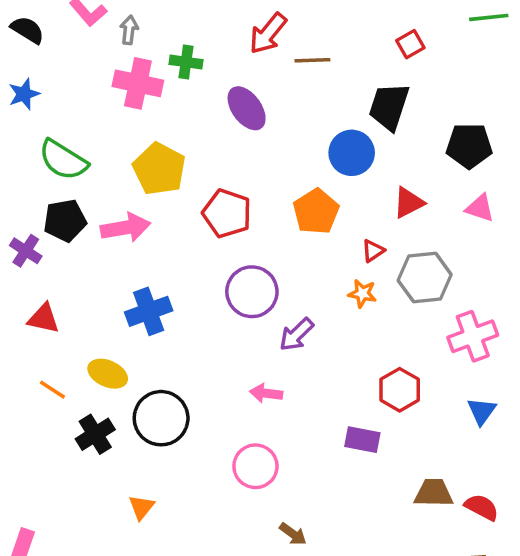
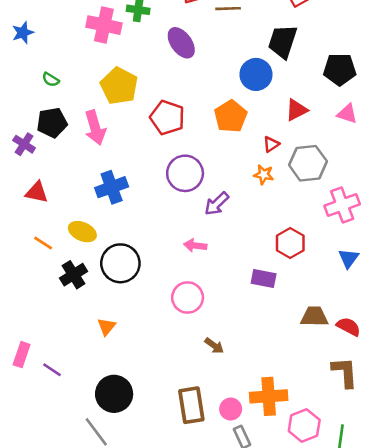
green semicircle: (63, 160) -> (51, 80), size x0.5
pink arrow: (125, 228) -> (95, 128), turned 84

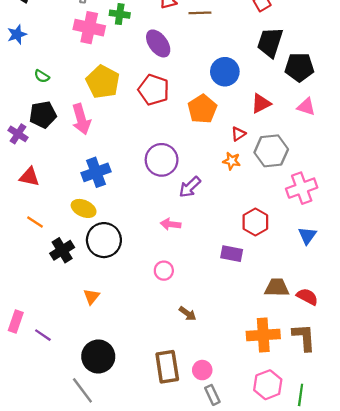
black trapezoid: (283, 42) -> (270, 42), moved
red pentagon: (167, 118) -> (154, 90), moved
yellow ellipse: (82, 232) -> (84, 208), moved
pink circle: (188, 298) -> (164, 271), size x0.7
orange cross: (269, 396) -> (263, 335), moved

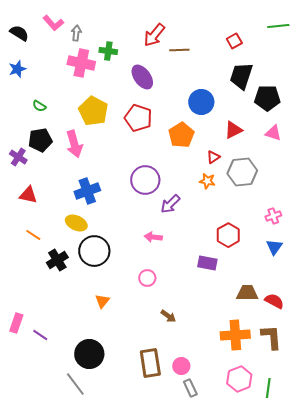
pink cross: (302, 188) -> (273, 216), moved, size x0.6
orange triangle: (91, 297) -> (102, 301), moved

